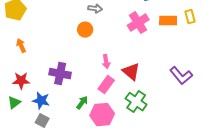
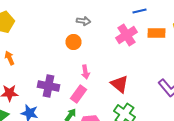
pink arrow: (106, 62) -> (86, 72), moved
pink rectangle: (106, 85) -> (78, 94), moved

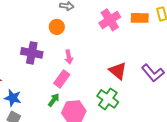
red triangle: (120, 84) -> (118, 71), moved
purple cross: (48, 86) -> (32, 53), moved

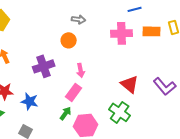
pink cross: (110, 20) -> (122, 33), turned 30
purple cross: (32, 53) -> (44, 66), turned -30
blue star: (13, 98) -> (30, 101), moved

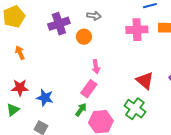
purple cross: (44, 66) -> (59, 24), moved

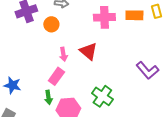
red triangle: (145, 81) -> (88, 51), moved
green arrow: (81, 110) -> (48, 97), turned 136

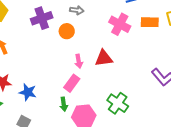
pink cross: (104, 17) -> (120, 24), turned 30
red triangle: (88, 51) -> (104, 58), turned -48

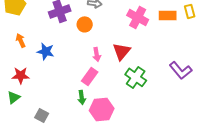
red triangle: (104, 58) -> (122, 51), turned -42
blue star: (28, 92) -> (46, 51), moved
green cross: (118, 103) -> (136, 77), moved

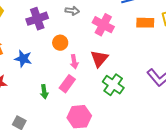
pink cross: (138, 17) -> (103, 25), moved
orange circle: (85, 24) -> (60, 43), moved
green arrow: (82, 97) -> (44, 92), moved

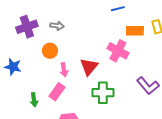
gray arrow: (72, 11) -> (57, 26), moved
pink cross: (103, 25) -> (118, 51), moved
green cross: (113, 85) -> (103, 93), turned -35

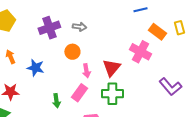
orange rectangle: (135, 31) -> (157, 32), turned 36
green cross: (103, 93) -> (112, 94), moved

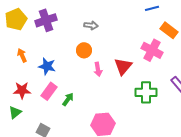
purple cross: (49, 28) -> (46, 20), moved
pink rectangle: (79, 93) -> (49, 91), moved
green cross: (112, 94) -> (146, 92), moved
green arrow: (56, 101) -> (68, 99), turned -136

